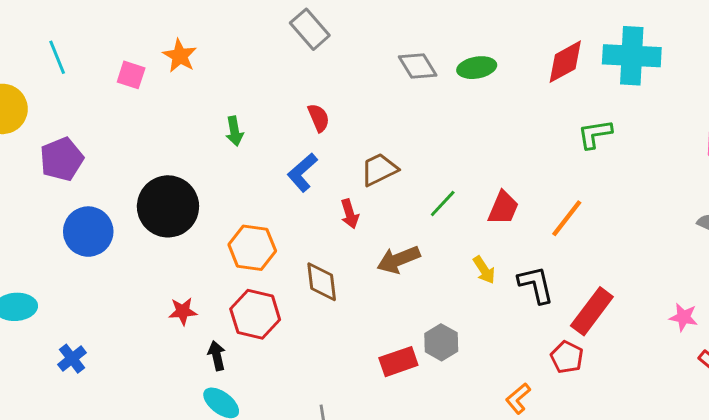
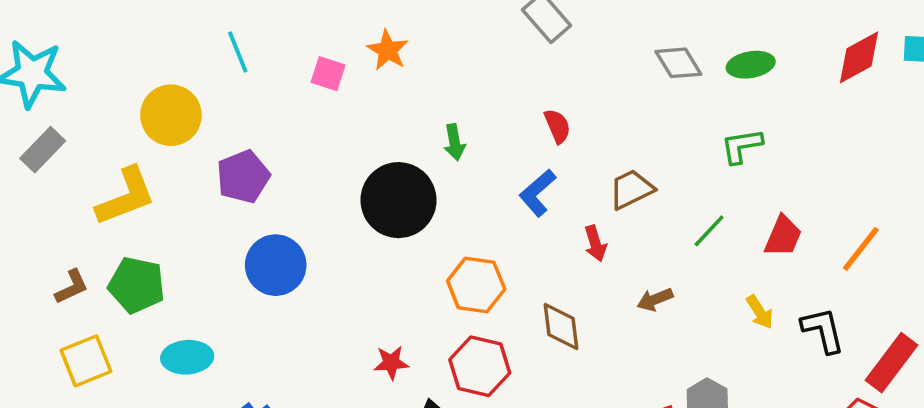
green L-shape: (595, 134) -> (742, 146), moved
black circle: (168, 206) -> (398, 200), moved
brown arrow: (398, 260) -> (655, 299), size x0.7

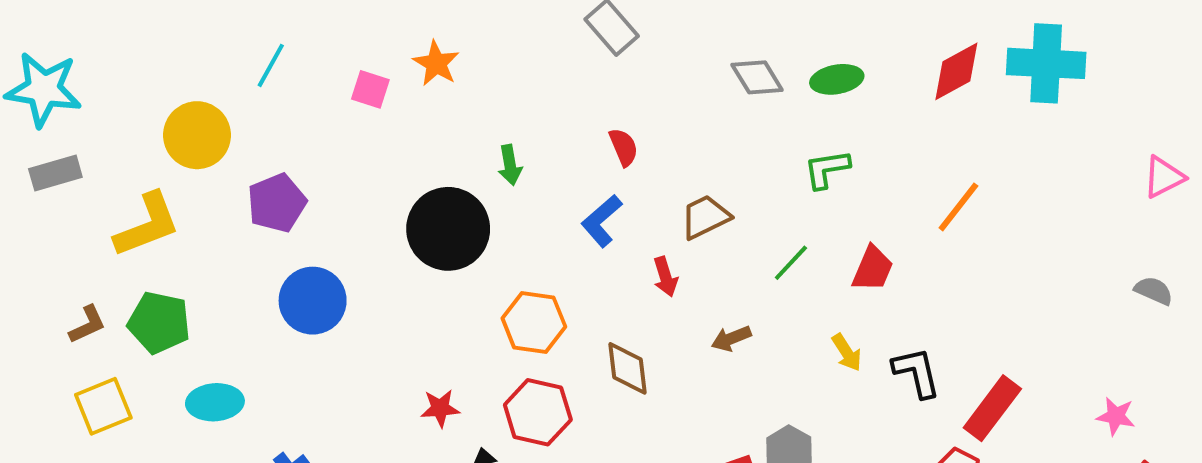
cyan line: (238, 52) -> (271, 65), turned 51
gray rectangle: (43, 150) -> (55, 173), turned 30
orange line: (861, 249) -> (958, 207), moved

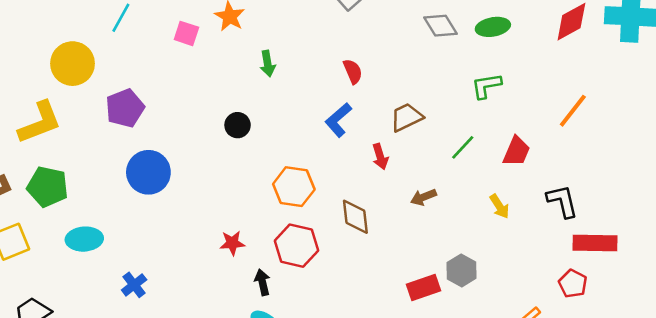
green arrow: (510, 165) -> (268, 64), moved
black circle: (448, 229) -> (238, 125), size x0.5
black L-shape: (917, 372) -> (562, 201), moved
red rectangle: (992, 408) -> (595, 243), turned 54

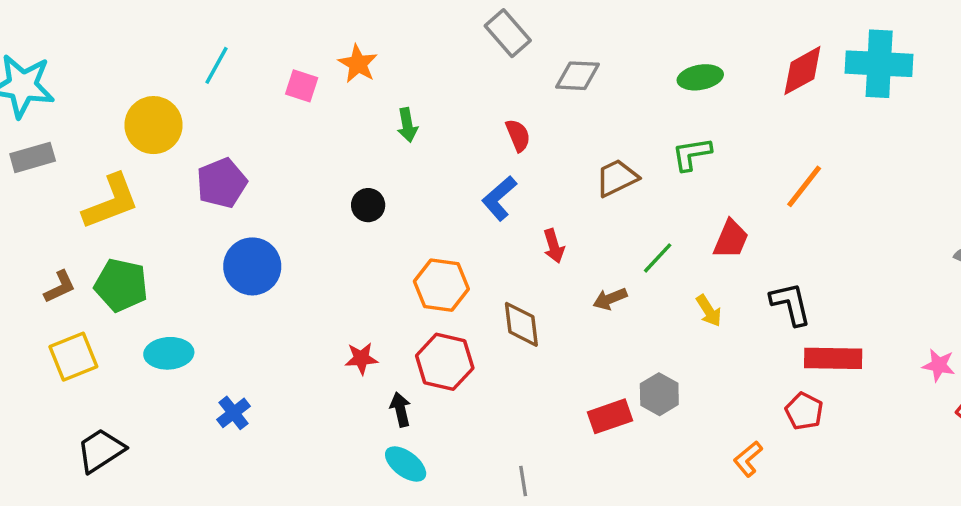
gray diamond: (441, 26) -> (578, 76), moved, turned -56
brown trapezoid: (406, 117) -> (617, 178), moved
green line: (463, 147) -> (658, 258), moved

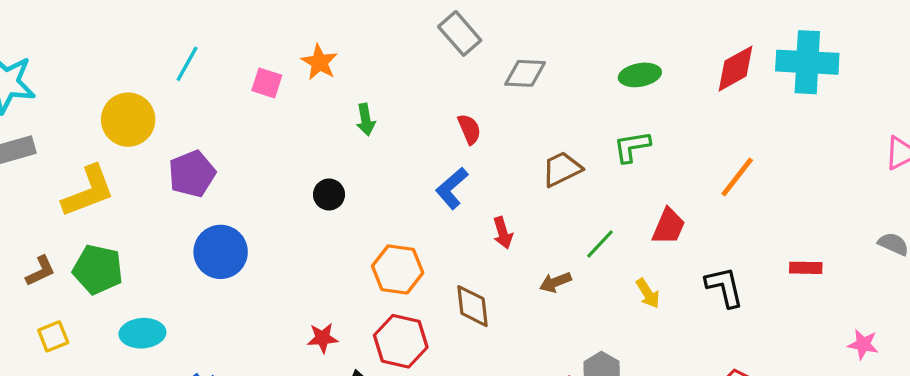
yellow square: (73, 357) -> (53, 336), size x0.7
red rectangle: (833, 358) -> (806, 268), moved, size x0.6

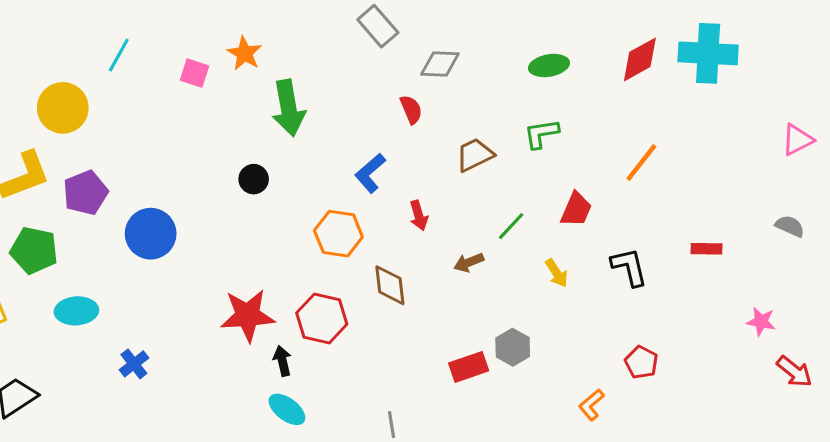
green arrow: (366, 120) -> (288, 108), size x1.8
red semicircle: (469, 129) -> (411, 109), moved
purple pentagon: (192, 174) -> (85, 193), moved
orange hexagon: (398, 269) -> (338, 234), moved
red star: (323, 338) -> (248, 315), size x1.8

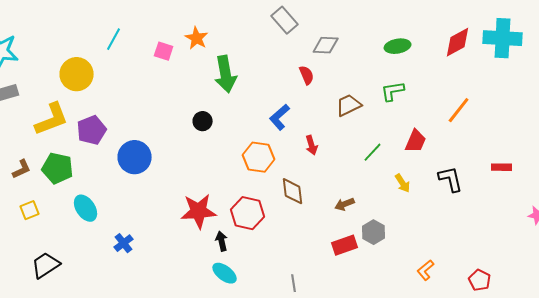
brown arrow: (469, 262) -> (345, 204), moved
cyan ellipse: (76, 311) -> (86, 208), turned 60
red pentagon: (641, 362) -> (480, 280), moved

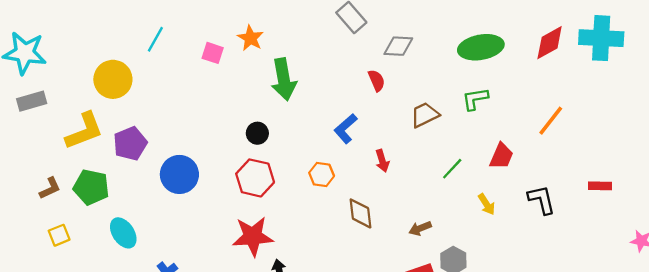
green ellipse: (398, 46) -> (481, 47), size x1.5
orange hexagon: (259, 157) -> (322, 174), size x0.7
red hexagon: (248, 213) -> (255, 178), moved

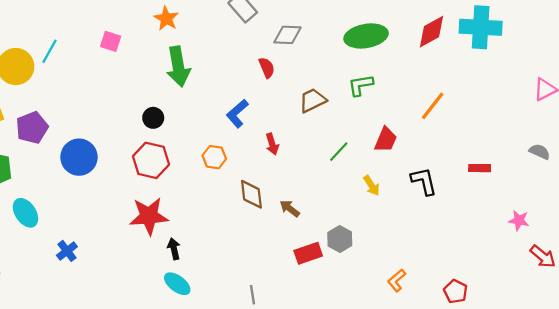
orange star: (250, 38) -> (166, 19), moved
cyan line: (155, 39) -> (50, 51), moved
brown arrow: (420, 228) -> (290, 208), moved, turned 60

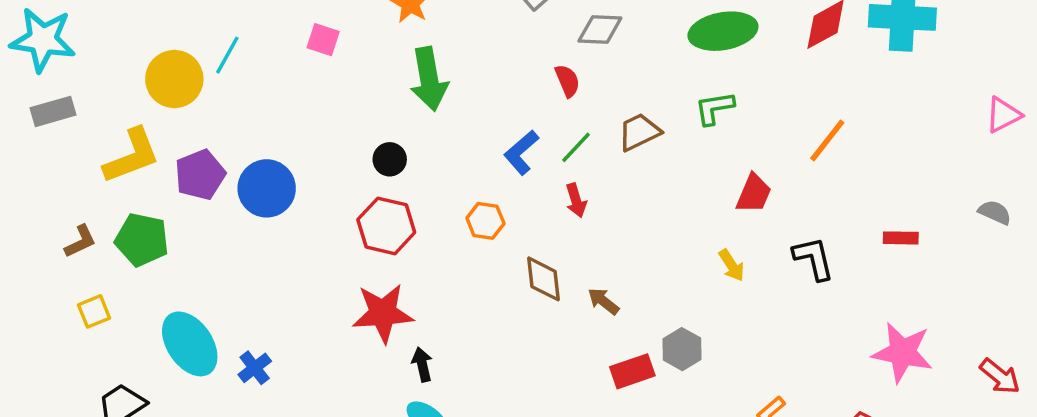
green line: (339, 152) -> (576, 147), moved
blue circle: (79, 157) -> (267, 188), moved
cyan ellipse: (26, 213) -> (190, 344), moved, size x1.4
pink star: (519, 220) -> (902, 352), moved, size x1.8

